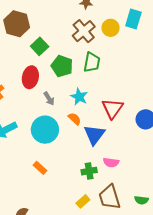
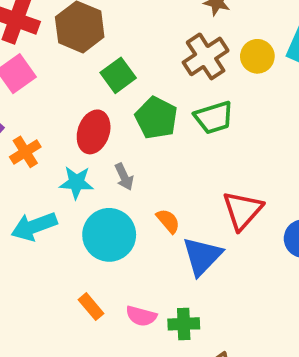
green trapezoid: (92, 62) -> (214, 118), turned 55
cyan star: (79, 97) -> (76, 182), moved, turned -30
pink semicircle: (111, 162) -> (141, 316), moved

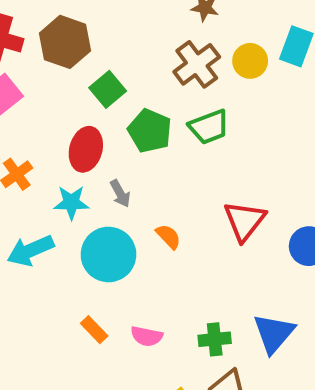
blue triangle: (202, 256) -> (274, 333), moved
green cross: (184, 324) -> (215, 339), moved

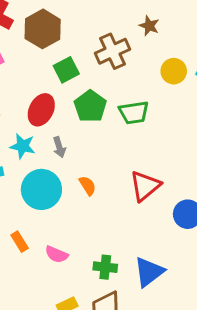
brown cross: (197, 64) -> (112, 51), moved

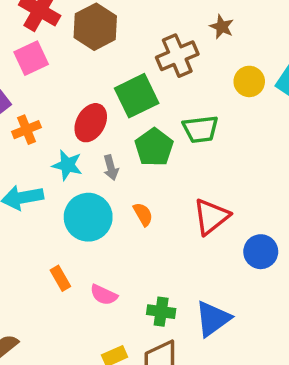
green square: (66, 70) -> (137, 96), moved, size x1.4
green pentagon: (90, 106) -> (154, 147), moved

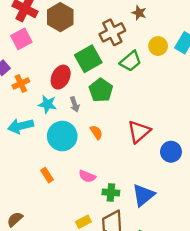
green trapezoid: (200, 129) -> (131, 61), moved, turned -30
pink semicircle: (104, 295) -> (87, 176), moved

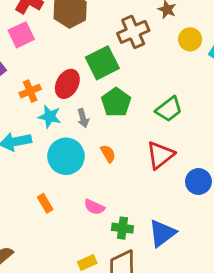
yellow circle: (158, 46) -> (190, 39), moved
green trapezoid: (131, 61) -> (169, 109), moved
orange cross: (21, 84) -> (30, 91), moved

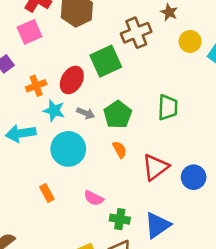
green pentagon: (116, 102) -> (118, 115), moved
green trapezoid: (169, 109) -> (168, 107), turned -52
gray arrow: (83, 118) -> (86, 113), turned -54
orange semicircle: (108, 154) -> (120, 150), moved
red triangle: (160, 155) -> (155, 167), moved

